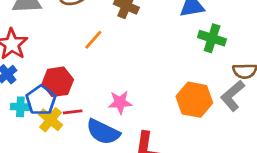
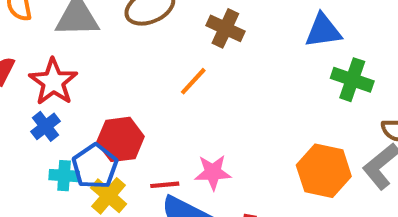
orange line: (93, 40) -> (193, 81), moved
red line: (73, 112) -> (165, 185), moved

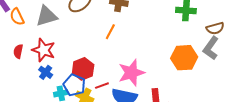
pink star: (213, 172) -> (131, 73), size x1.5
red line: (165, 185) -> (102, 86), moved

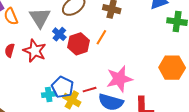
gray triangle: (47, 16) -> (40, 18), turned -50
red hexagon: (83, 69) -> (79, 44), moved
blue cross: (46, 72) -> (59, 34), moved

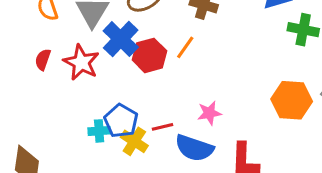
blue cross: (59, 34) -> (121, 39), size x1.6
pink star: (119, 79) -> (209, 113), size x0.6

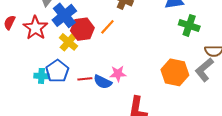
yellow cross: (134, 141) -> (68, 42), moved
blue semicircle: (194, 148) -> (103, 82), moved, size x0.7

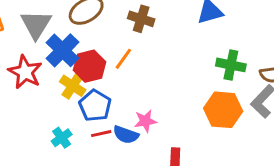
green cross: (189, 25) -> (231, 65), moved
blue pentagon: (57, 71) -> (95, 106), moved
cyan cross: (41, 76) -> (62, 138), moved, turned -32

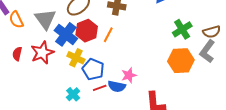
green cross: (231, 65) -> (182, 29), turned -36
red hexagon: (90, 66) -> (87, 31), moved
red star: (25, 72) -> (42, 53), turned 30

